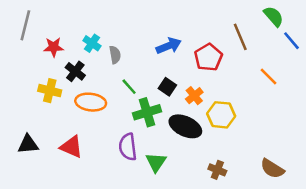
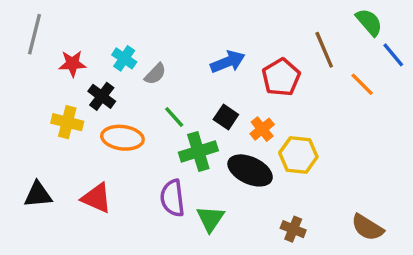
gray semicircle: (115, 55) -> (155, 74), turned 54
orange line: (268, 76) -> (362, 84), moved

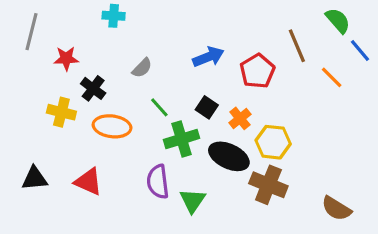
cyan cross: (124, 58) -> (114, 16), moved, turned -30
brown cross: (293, 229) -> (268, 185), moved, size x1.6

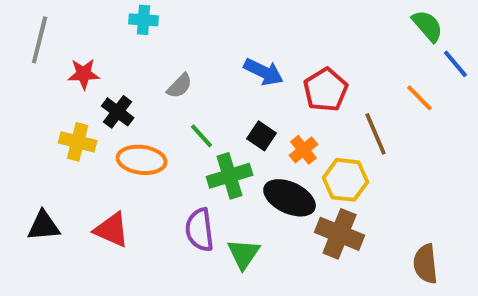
brown line: (297, 46) -> (375, 134), moved
blue arrow: (208, 57) -> (264, 72), turned 48
brown semicircle: (336, 208) -> (425, 264), turned 52

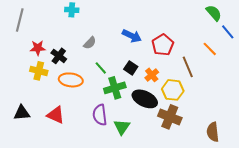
red star: (84, 74) -> (38, 48), moved

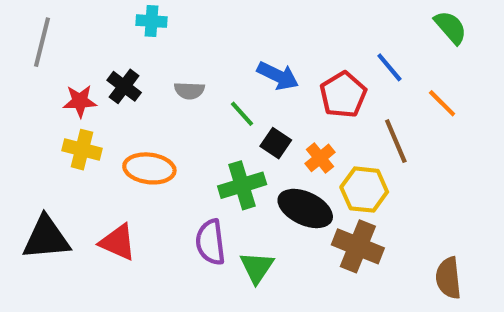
blue line: (228, 32) -> (389, 67), moved
gray semicircle: (90, 43) -> (189, 91), turned 48
black cross: (59, 56) -> (124, 86), moved
green line: (101, 68) -> (242, 114), moved
black triangle: (22, 113) -> (46, 238), size x1.4

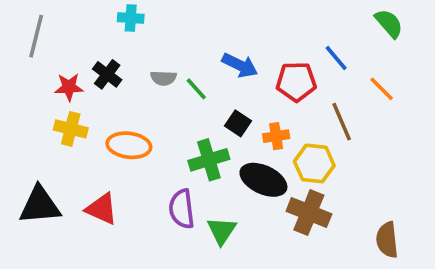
red pentagon: (343, 95) -> (296, 82), turned 30
green line: (242, 114) -> (196, 89), moved
orange cross: (320, 158) -> (276, 136), turned 30

